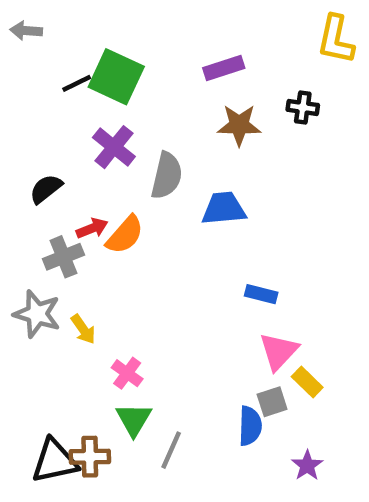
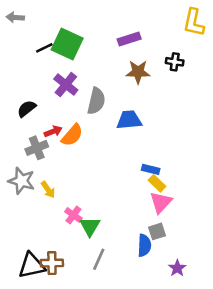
yellow rectangle: (307, 382) -> (157, 183), moved
green triangle: (134, 419) -> (90, 226), moved

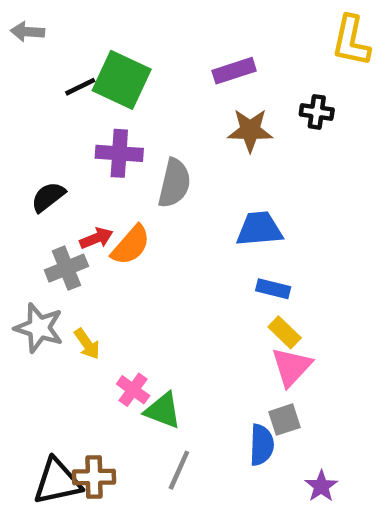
purple cross: (66, 85) -> (119, 153), turned -35
blue trapezoid: (129, 120) -> (259, 229), moved
blue rectangle: (151, 169) -> (273, 289), moved
green triangle: (90, 226) -> (163, 410), turned -40

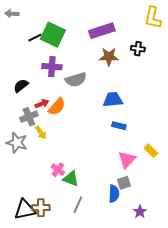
purple rectangle: (234, 71) -> (102, 31), size x1.4
gray semicircle: (174, 183) -> (76, 80), turned 60
yellow rectangle: (285, 332) -> (151, 151), moved
yellow arrow: (87, 344) -> (41, 133), moved

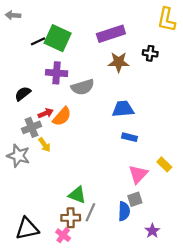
pink cross: (58, 170) -> (63, 235), moved
gray line: (78, 205) -> (90, 212), moved
brown cross: (41, 208) -> (71, 218), moved

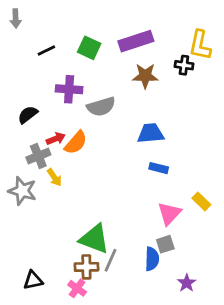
gray arrow: (13, 15) -> (16, 18), turned -96
yellow L-shape: (166, 20) -> (200, 45), moved
green square: (58, 38) -> (89, 48), moved, size x0.7
green triangle: (77, 195) -> (94, 239), size x1.4
black triangle: (27, 229) -> (33, 280), size x0.7

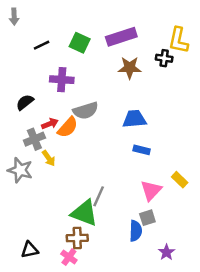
gray semicircle: (101, 107) -> (86, 111), moved
gray line: (111, 260) -> (99, 196), moved

